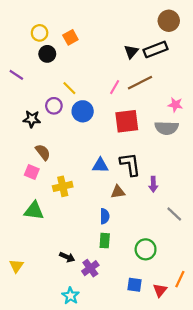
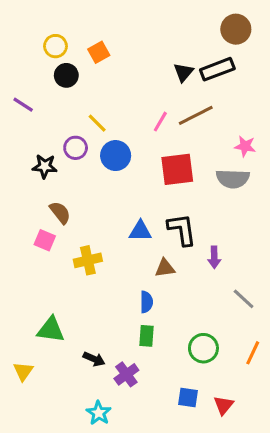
green triangle: (34, 211) -> (51, 330), moved
orange line: (180, 279) -> (253, 353), moved

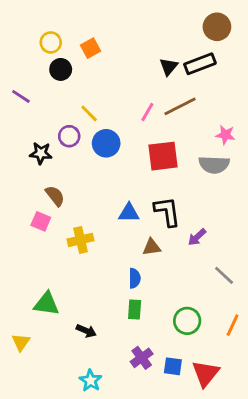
purple arrow: (214, 257) -> (197, 237), turned 48
purple cross: (126, 374) -> (142, 358), moved
red triangle: (224, 405) -> (206, 373), size x1.5

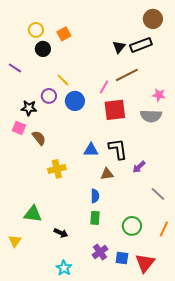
pink line: (147, 112) -> (104, 87), moved
pink square: (41, 221) -> (19, 128), moved

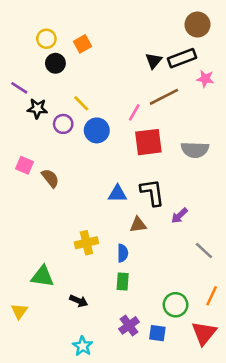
pink star: (159, 95) -> (205, 79), moved
black star: (29, 108) -> (37, 108), moved
yellow cross: (57, 169) -> (86, 243), moved
green circle: (132, 226) -> (176, 305), moved
red triangle: (145, 263) -> (204, 333), moved

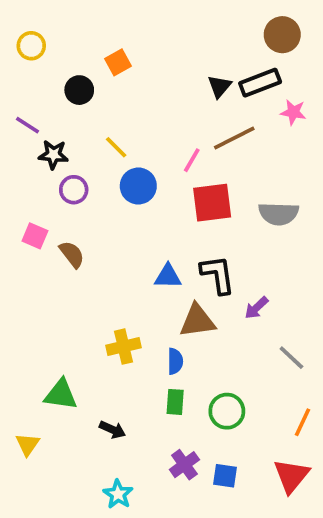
yellow circle: (46, 39) -> (31, 46), moved
purple circle: (63, 124) -> (74, 190), moved
brown triangle: (138, 225) -> (197, 321), size x1.5
green circle: (176, 305) -> (227, 411), moved

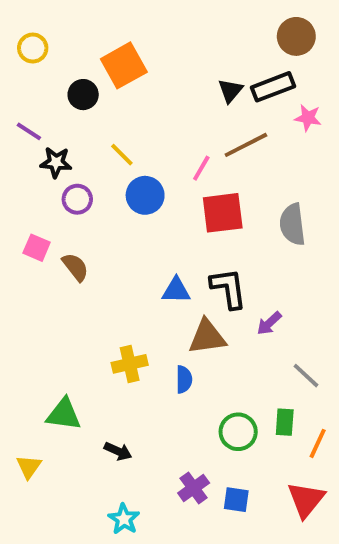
orange square: (118, 62) -> (124, 65), size x1.6
gray semicircle: (279, 214) -> (292, 224), turned 81
green rectangle: (175, 402) -> (285, 422), moved

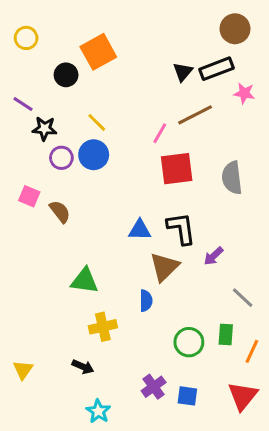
blue circle: (145, 195) -> (94, 155), moved
brown triangle: (207, 337) -> (164, 267), turned -36
yellow cross: (130, 364) -> (103, 327), moved
green triangle: (64, 414) -> (84, 281), moved
black arrow: (118, 451) -> (83, 367), moved

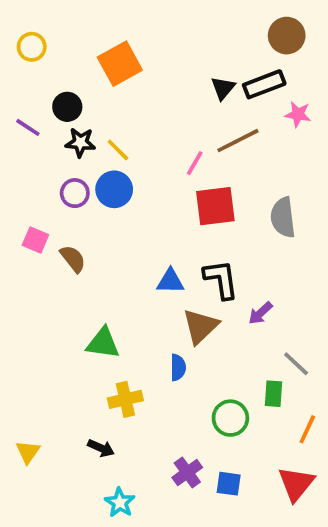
black circle: (66, 75) -> (67, 107), moved
black star: (45, 129) -> (80, 142), moved
green rectangle: (226, 334) -> (274, 394), moved

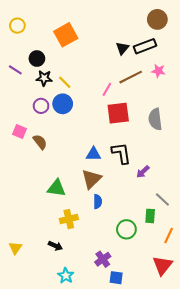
pink star: (298, 114) -> (158, 71), moved
brown triangle: (200, 326) -> (91, 179), moved
blue square: (229, 484) -> (116, 278), moved

